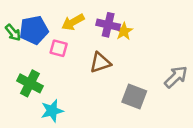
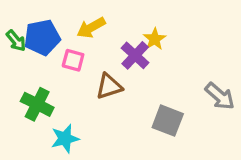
purple cross: (108, 25) -> (135, 55), moved, turned 30
brown triangle: (100, 63) -> (109, 86), moved
gray arrow: (176, 77) -> (220, 96), turned 85

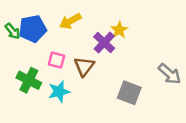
pink square: (73, 60) -> (56, 60), moved
brown triangle: (109, 86) -> (84, 66), turned -35
cyan star: (65, 139) -> (59, 92), moved

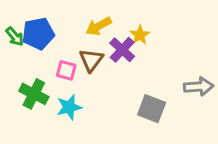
yellow arrow: (70, 21) -> (99, 26), moved
brown triangle: (84, 66) -> (91, 60), moved
gray arrow: (170, 74) -> (199, 87), turned -45

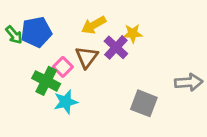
yellow star: (140, 35) -> (133, 33), turned 30
pink square: (66, 70) -> (63, 67), turned 30
green cross: (34, 94) -> (46, 81), moved

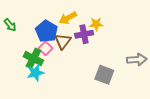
blue pentagon: (36, 32) -> (47, 31), moved, turned -30
purple cross: (116, 47) -> (84, 34), turned 36
cyan star: (66, 102) -> (35, 73), moved

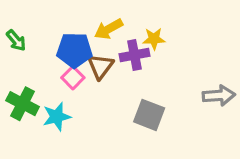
blue pentagon: (47, 31) -> (74, 50), turned -30
green cross: (33, 59) -> (23, 104), moved
gray square: (104, 75) -> (149, 115), moved

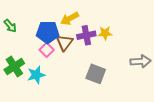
yellow star: (154, 39) -> (105, 33), moved
green cross: (23, 104) -> (14, 67), turned 30

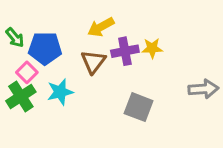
blue pentagon: (48, 32) -> (45, 48), moved
pink square: (47, 50) -> (27, 72), moved
cyan star: (36, 75) -> (60, 92), moved

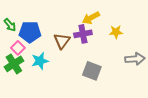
yellow arrow: (101, 27) -> (91, 18), moved
yellow star: (152, 48) -> (116, 32), moved

